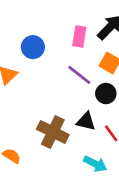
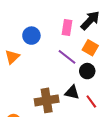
brown cross: (53, 132) -> (47, 100), turned -35

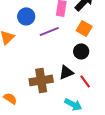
purple line: (67, 57) -> (49, 31), moved, turned -60
black triangle: (72, 92) -> (66, 72), turned -35

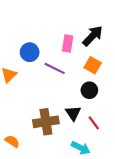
purple line: (49, 31) -> (55, 68), turned 48
black triangle: (66, 72) -> (73, 113), turned -42

